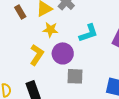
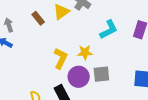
yellow star: (50, 30) -> (85, 52), moved
purple circle: (63, 53) -> (79, 77), moved

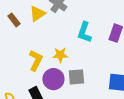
cyan L-shape: (109, 30) -> (84, 32), turned 135

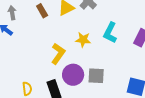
yellow star: (60, 55) -> (83, 40), moved

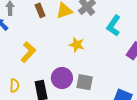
cyan L-shape: (110, 33) -> (114, 26), moved
yellow L-shape: (58, 54) -> (28, 52), moved

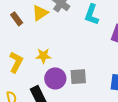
yellow star: (77, 45) -> (43, 56), moved

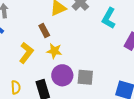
brown rectangle: (17, 19) -> (44, 31), moved

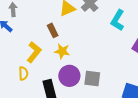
yellow semicircle: (16, 87) -> (23, 73), moved

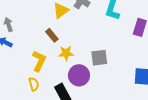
gray square: (92, 79) -> (99, 58), moved

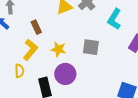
brown rectangle: (52, 35) -> (36, 27), moved
gray square: (99, 58) -> (91, 47), moved

